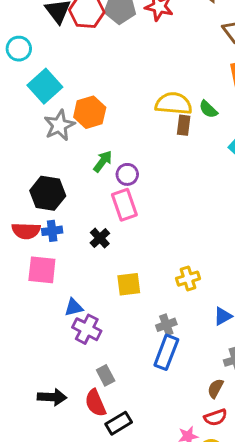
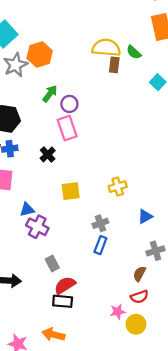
blue rectangle: (166, 352) -> (100, 245), size x0.7
red semicircle: (95, 403) -> (65, 285), moved, turned 80
black rectangle: (119, 423) -> (63, 301), turned 36

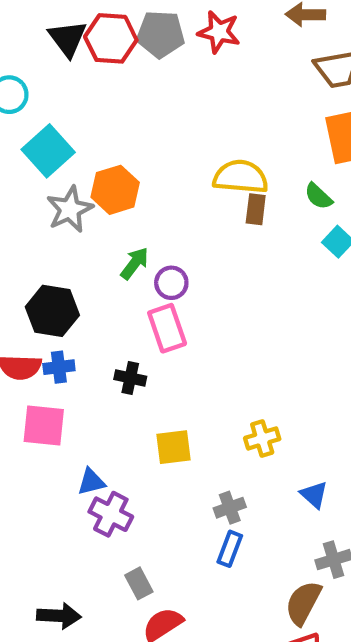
green semicircle: (134, 52) -> (318, 196), moved
black cross: (48, 154) -> (130, 378), turned -35
blue triangle: (145, 216) -> (314, 495), turned -49
brown semicircle: (139, 274) -> (303, 603), size x1.5

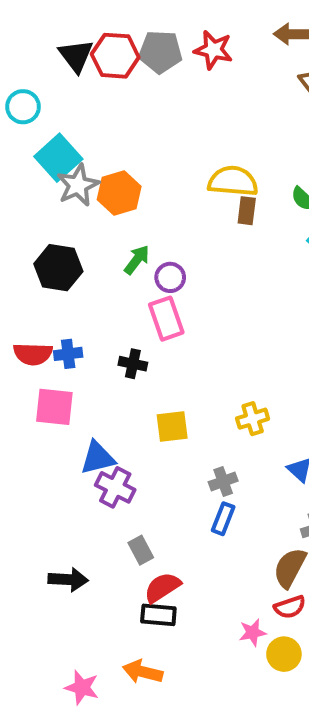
gray star: (70, 209) -> (78, 185), moved
black hexagon: (52, 311) -> (58, 268), moved
blue triangle: (91, 482) -> (98, 458), size x1.4

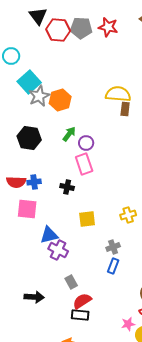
black triangle: (76, 56) -> (38, 16), moved

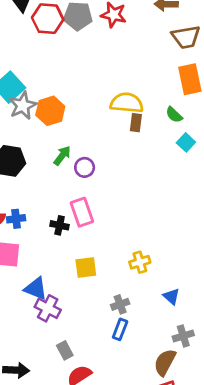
pink rectangle: (84, 164) -> (82, 212), moved
blue triangle: (49, 235) -> (36, 289), turned 36

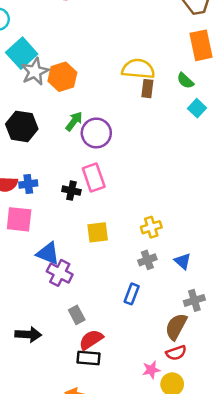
purple circle: (85, 167) -> (96, 133), size x1.5
gray cross: (120, 304) -> (147, 260), moved

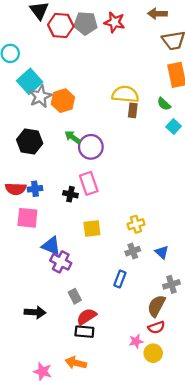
green arrow: (74, 121) -> (73, 137), turned -91

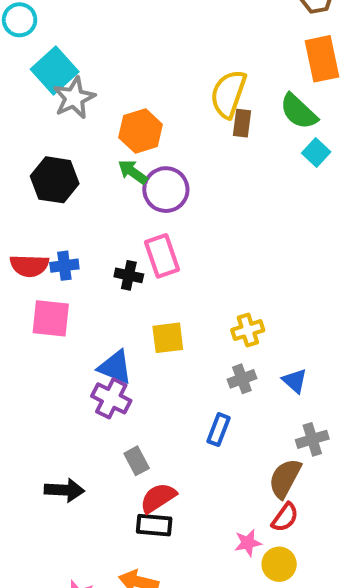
yellow semicircle: (125, 94) -> (228, 94), turned -76
orange hexagon: (63, 101) -> (141, 131), moved
green semicircle: (164, 104) -> (299, 112), size x1.5
blue triangle: (51, 246) -> (115, 367), moved
red semicircle: (156, 327) -> (285, 517), turned -35

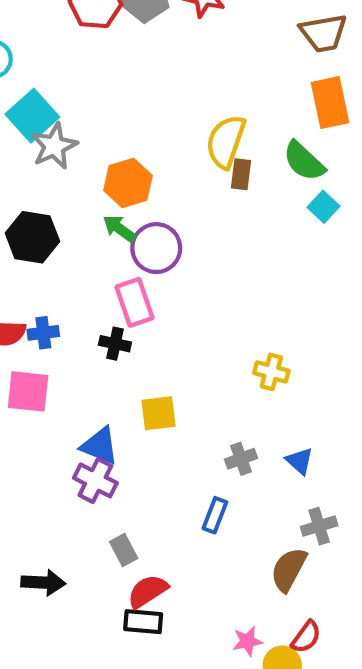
pink rectangle: (162, 256) -> (135, 302), moved
yellow cross: (248, 330) -> (271, 372), moved, turned 32
red semicircle: (285, 517) -> (306, 637), moved

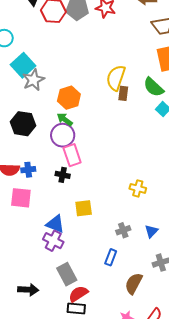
purple circle: (156, 248) -> (63, 135), moved
blue triangle: (300, 461) -> (151, 231), turned 32
gray rectangle: (124, 550) -> (67, 274), size x1.5
brown semicircle: (289, 570) -> (134, 283), moved

